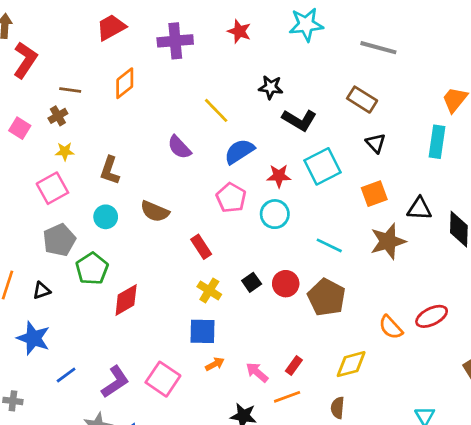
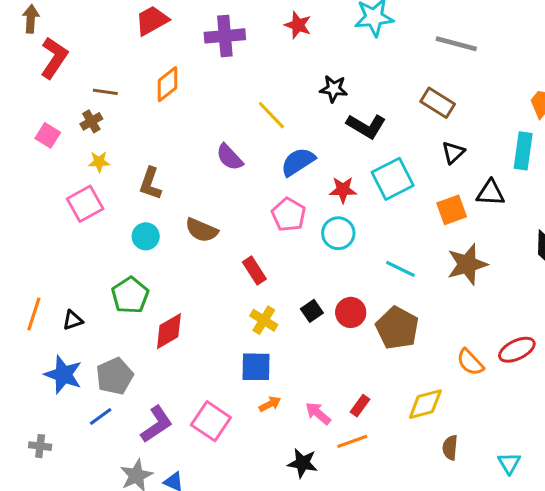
black triangle: (376, 143) -> (453, 152), turned 30
black triangle: (419, 209) -> (490, 193), moved
gray pentagon: (59, 240) -> (115, 376), moved
brown semicircle: (337, 408) -> (450, 448), moved

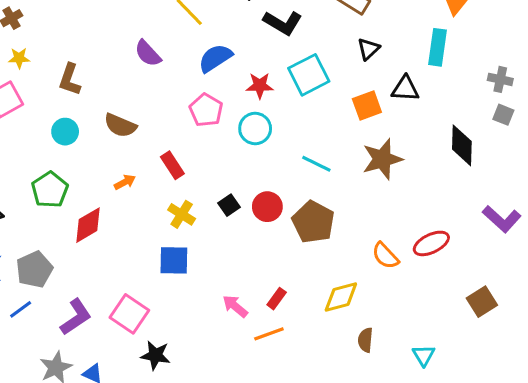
orange arrow: (270, 404) -> (125, 182), moved
black star: (303, 463) -> (155, 355), moved

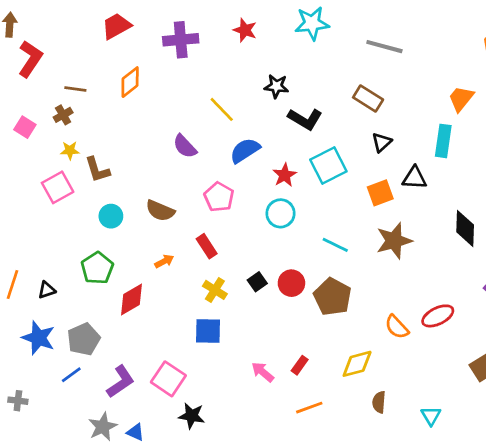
brown L-shape: (70, 79) -> (97, 170), moved, turned -36
red star: (260, 86) -> (285, 175), turned -30
pink pentagon: (206, 110) -> (219, 197), moved
orange line: (269, 334) -> (309, 408), moved

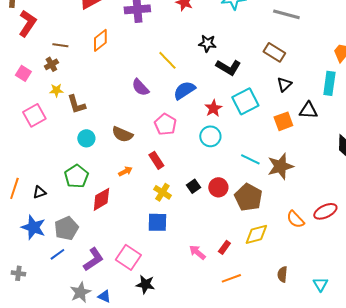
pink square: (58, 187) -> (34, 115), moved
brown star: (394, 241) -> (280, 166), moved
yellow diamond: (357, 364) -> (256, 234), moved

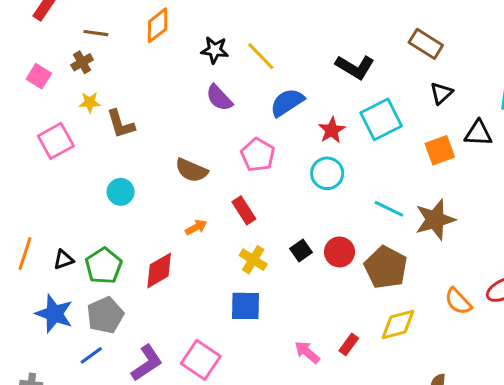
black star: (207, 43) -> (215, 50), moved
cyan circle: (86, 138) -> (121, 192), moved
green pentagon: (76, 176) -> (104, 266), moved

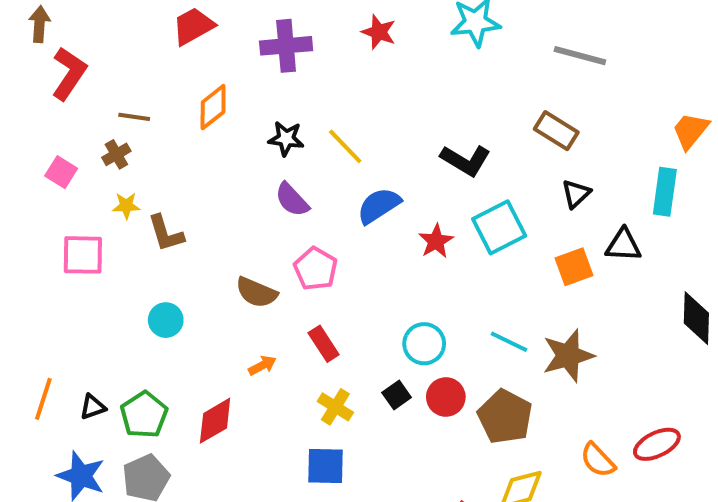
pink square: (56, 141) -> (83, 255), turned 30
pink pentagon: (258, 155) -> (316, 269), moved
cyan circle: (327, 173) -> (424, 344), moved

